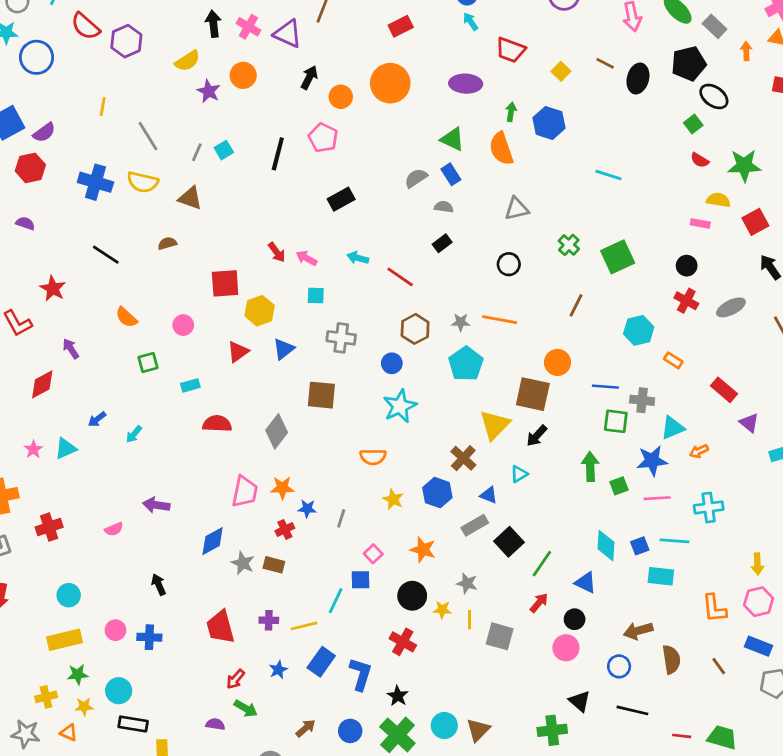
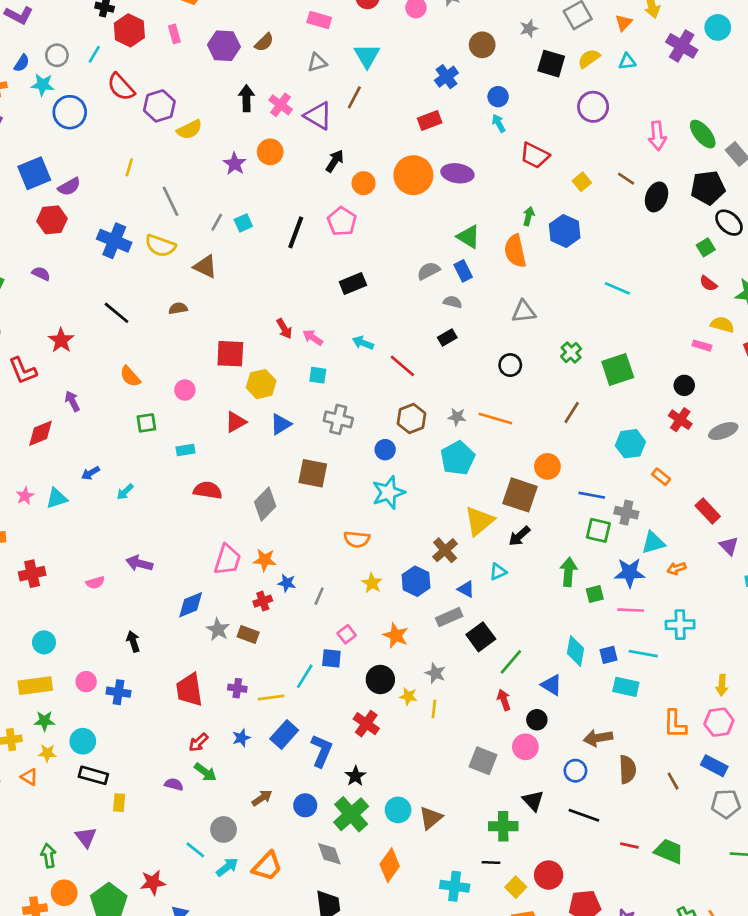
yellow semicircle: (188, 61) -> (189, 130), moved
purple ellipse: (466, 84) -> (457, 173), moved
red arrow: (539, 603) -> (504, 700), turned -66
gray square: (500, 636) -> (483, 761), moved

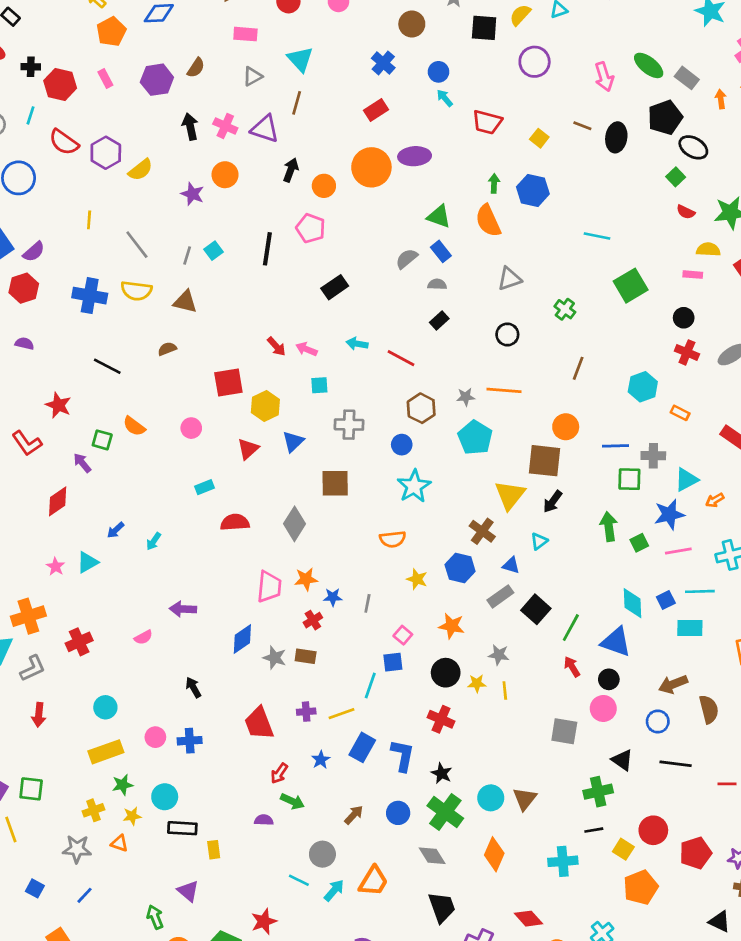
green square: (618, 370) -> (631, 286), moved
green square: (146, 423) -> (102, 440), moved, turned 36
blue triangle: (552, 685) -> (616, 642), size x1.4

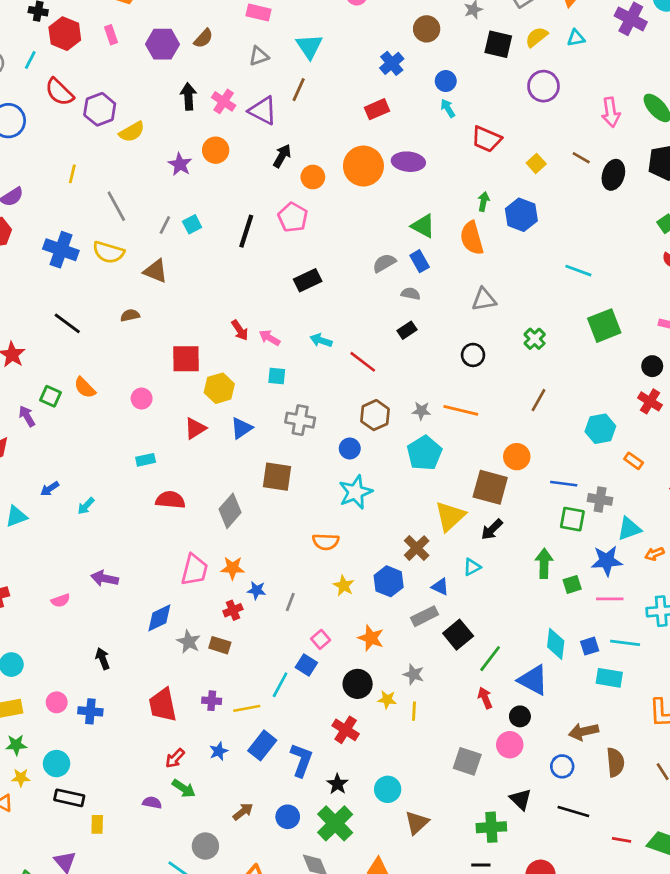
blue square: (393, 662) -> (306, 665), turned 30
cyan circle: (491, 798) -> (388, 789), moved

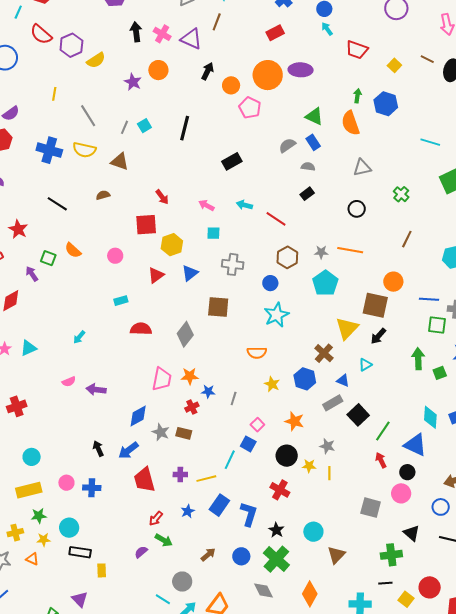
pink pentagon: (293, 217) -> (250, 108), moved
red arrow: (240, 330) -> (162, 197), moved
blue arrow: (50, 489) -> (128, 450), moved, size x1.5
pink semicircle: (60, 600) -> (69, 382), moved
purple semicircle: (152, 803) -> (141, 552), turned -48

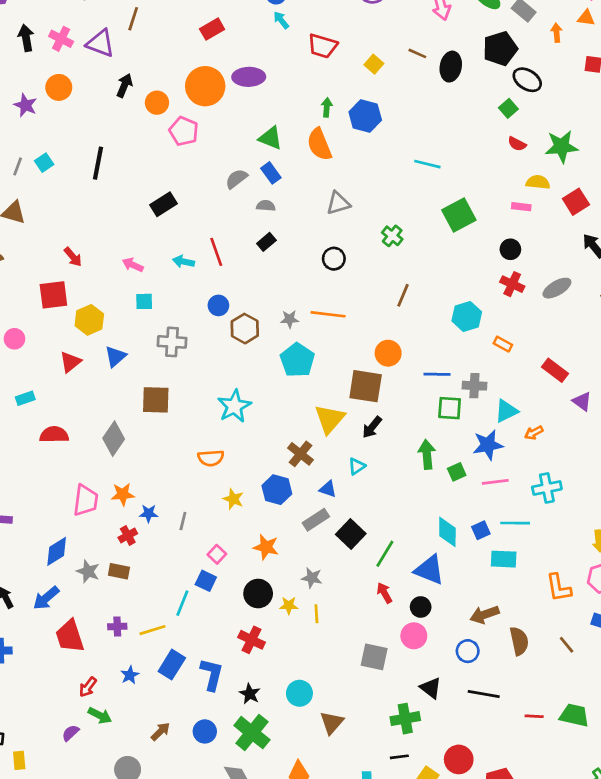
red line: (276, 219) -> (216, 252), moved, turned 40
blue circle: (270, 283) -> (218, 305), moved

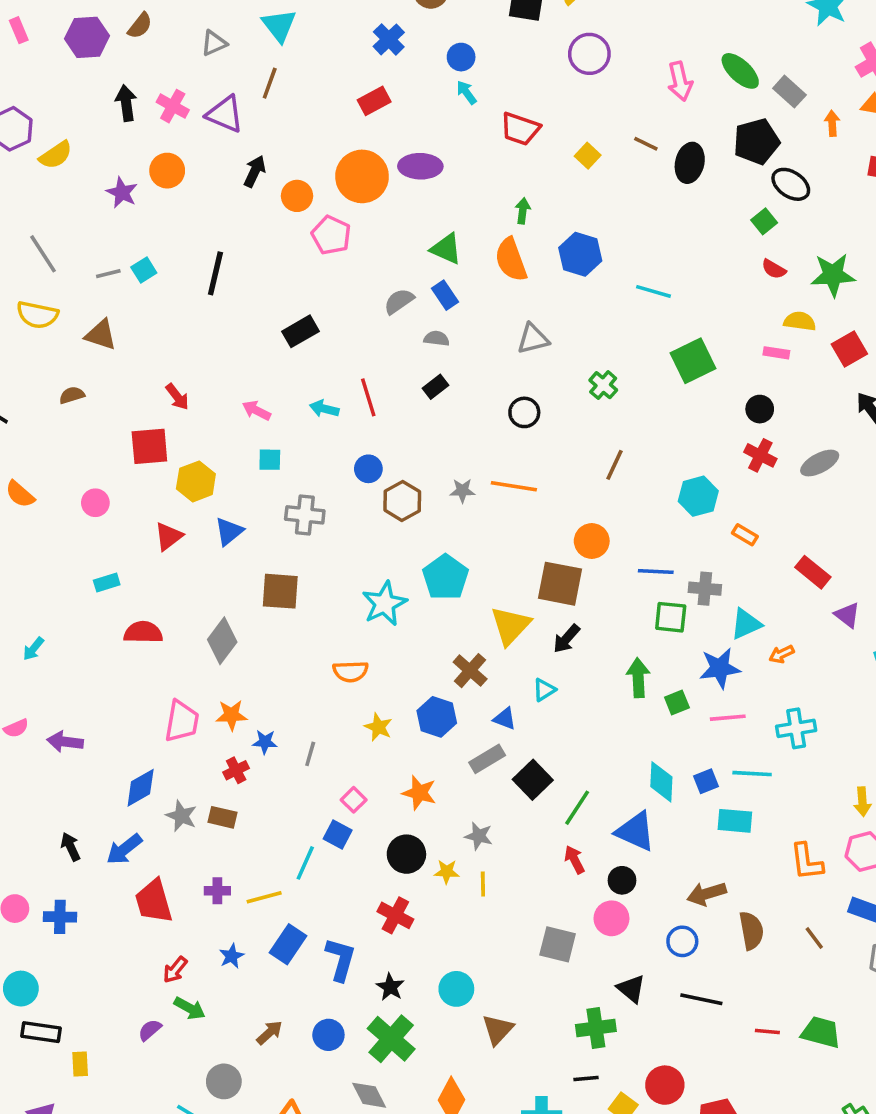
blue hexagon: (365, 116) -> (580, 254), moved
gray line: (18, 166) -> (108, 274), turned 54
cyan pentagon: (297, 360) -> (445, 577), moved

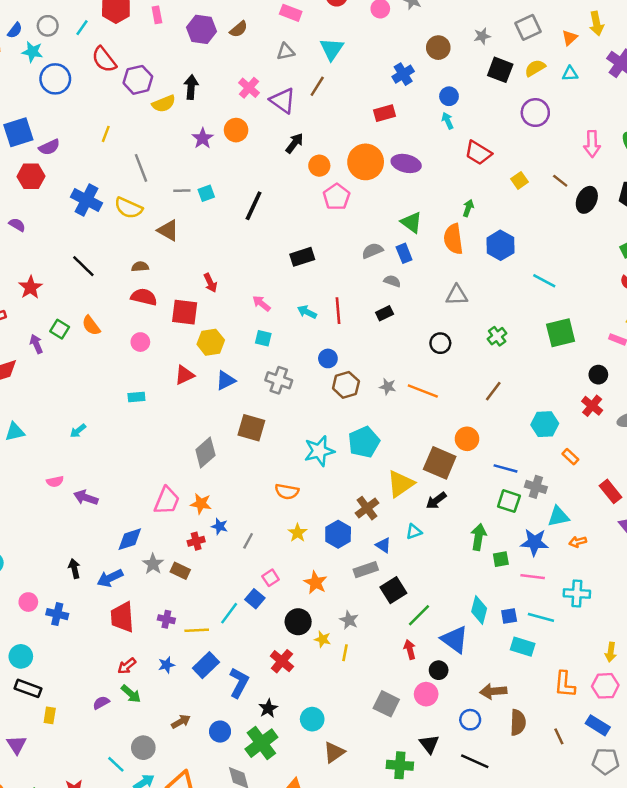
black arrow: (126, 103) -> (191, 87), moved
red semicircle: (143, 632) -> (144, 297), moved

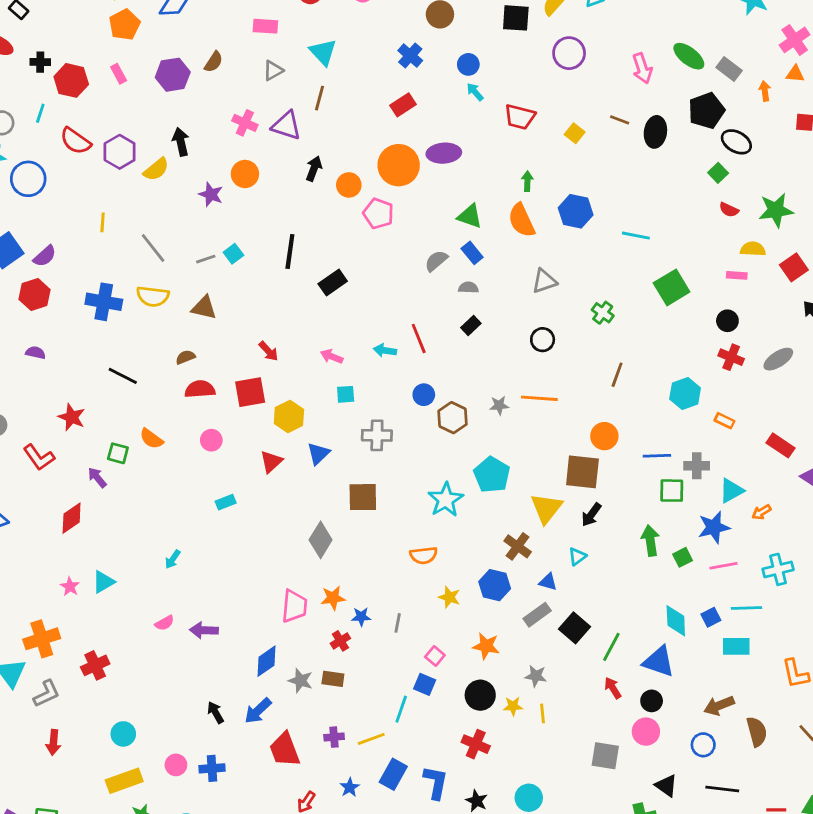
black rectangle: (302, 257) -> (333, 282), moved

